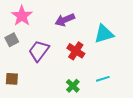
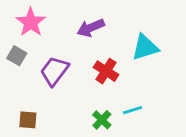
gray square: (12, 40) -> (17, 56), turned -32
brown square: (12, 79) -> (28, 120), moved
cyan line: (103, 79) -> (133, 110), moved

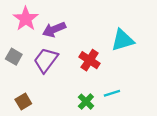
purple arrow: (91, 28) -> (54, 29), moved
gray square: (17, 56) -> (14, 57), moved
brown square: (28, 120) -> (23, 102), turned -35

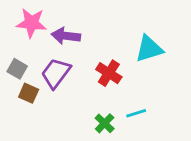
pink star: (26, 19) -> (31, 23), turned -30
purple arrow: (54, 29) -> (66, 36), turned 30
brown square: (23, 102) -> (29, 93), moved, turned -35

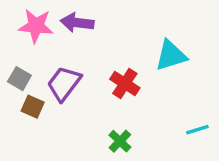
purple arrow: (66, 36) -> (77, 23), moved
cyan line: (136, 113) -> (197, 130), moved

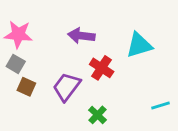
purple arrow: (77, 23) -> (81, 36), moved
pink star: (36, 26) -> (18, 34), moved
purple trapezoid: (64, 84) -> (67, 87), moved

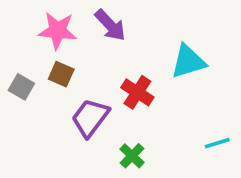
pink star: (18, 34) -> (58, 31), moved
purple arrow: (81, 36) -> (110, 25), moved, turned -140
brown square: (26, 87) -> (61, 74), moved

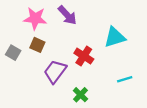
cyan line: (217, 143) -> (125, 79), moved

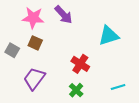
red cross: (84, 56) -> (80, 64), moved
purple trapezoid: (55, 72) -> (34, 79), moved
cyan line: (125, 79) -> (118, 87), moved

